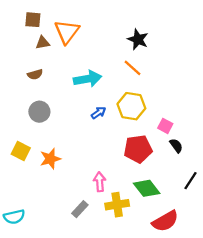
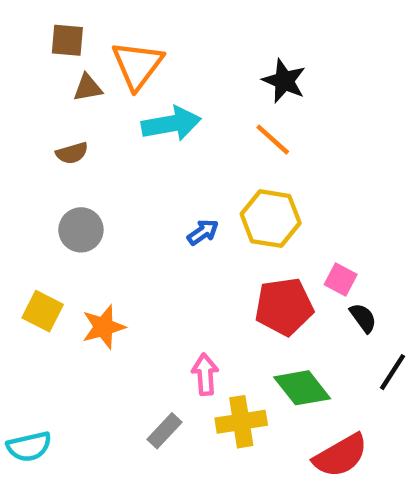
cyan arrow: (88, 79) -> (171, 124), moved
pink square: (165, 126) -> (341, 280), moved
black semicircle: (176, 146) -> (363, 318), moved

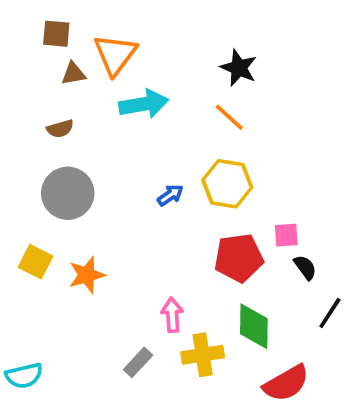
gray circle: (81, 230) -> (68, 193), size x1.4
pink square: (341, 280) -> (286, 235), turned -32
green diamond: (302, 388) -> (254, 326), turned 39

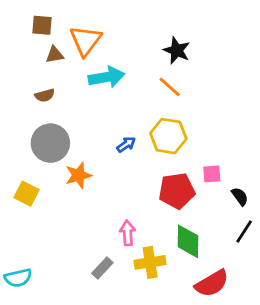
black semicircle: (305, 267) -> (240, 196), moved
orange star: (87, 275) -> (78, 175), moved

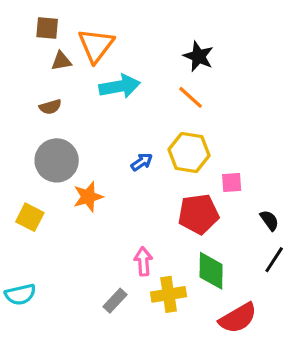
pink square: (212, 174) -> (232, 182), moved
cyan semicircle: (18, 278) -> (20, 294), moved

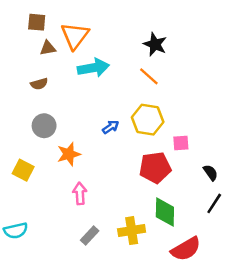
gray circle: (57, 160) -> (44, 126), size x0.7
pink arrow: (143, 261) -> (80, 194), moved

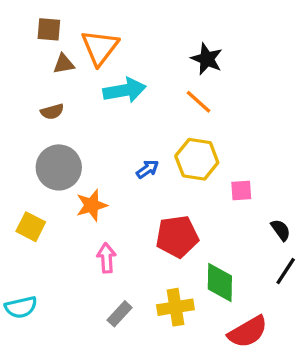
gray circle: (44, 126) -> (59, 167), size x1.4
red pentagon: (155, 168) -> (177, 237), moved

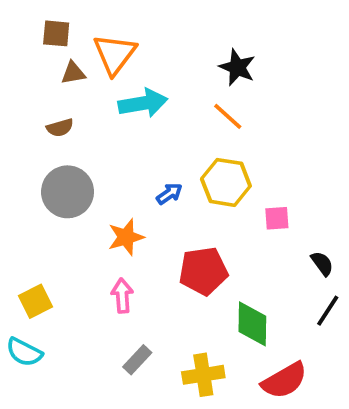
orange star: (92, 205) -> (126, 237), moved
yellow square: (31, 227) -> (35, 301), moved, turned 36
cyan semicircle: (21, 307) -> (24, 352), turned 40
yellow cross: (175, 307) -> (203, 375), moved

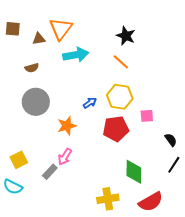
brown square: (56, 33) -> (13, 29), moved
red pentagon: (203, 271) -> (116, 129), moved
pink arrow: (122, 296) -> (65, 157), turned -144
gray rectangle: (137, 360) -> (50, 172), moved

